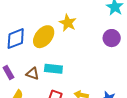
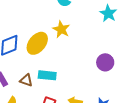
purple circle: (112, 38) -> (105, 62), moved

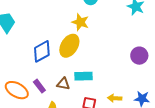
yellow star: (61, 29) -> (80, 22), moved

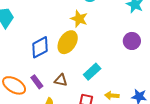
purple circle: (139, 56) -> (132, 41), moved
cyan rectangle: (84, 76) -> (92, 72), moved, turned -42

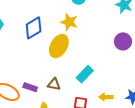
blue diamond: (40, 47) -> (34, 28), moved
purple rectangle: (37, 82) -> (30, 87), turned -32

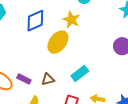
brown triangle: (54, 84) -> (48, 79), turned -32

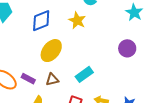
yellow ellipse: (58, 42) -> (51, 51), moved

